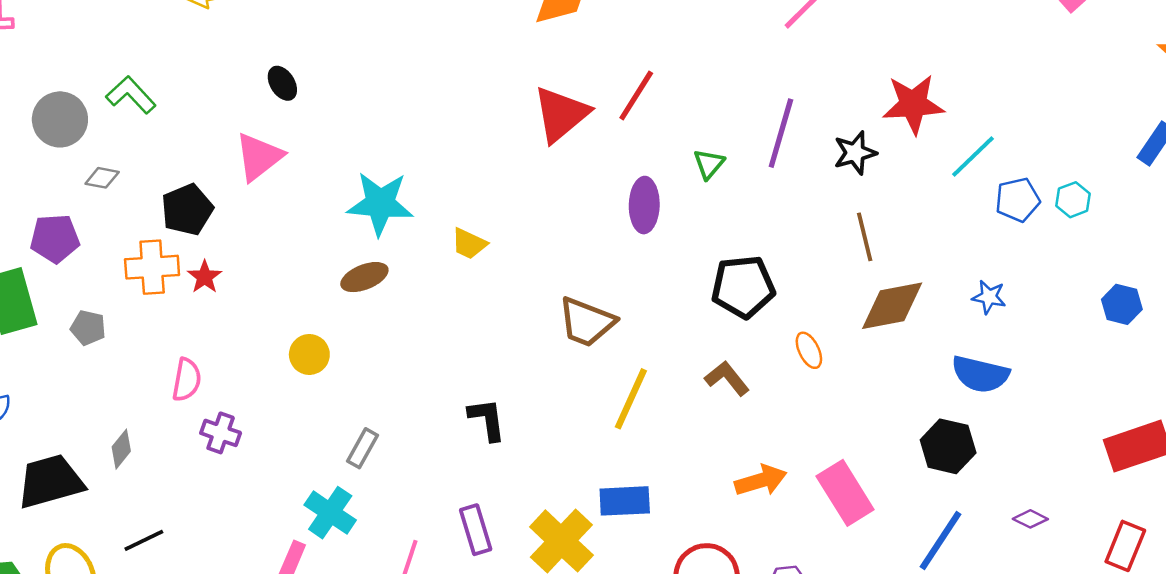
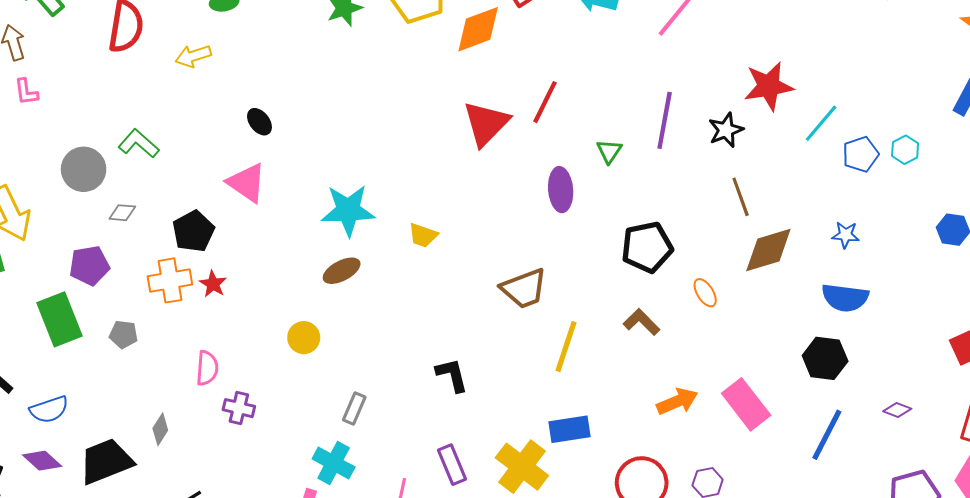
pink triangle: (259, 157) -> (247, 183), turned -42
brown trapezoid: (587, 322) -> (524, 288), turned -36

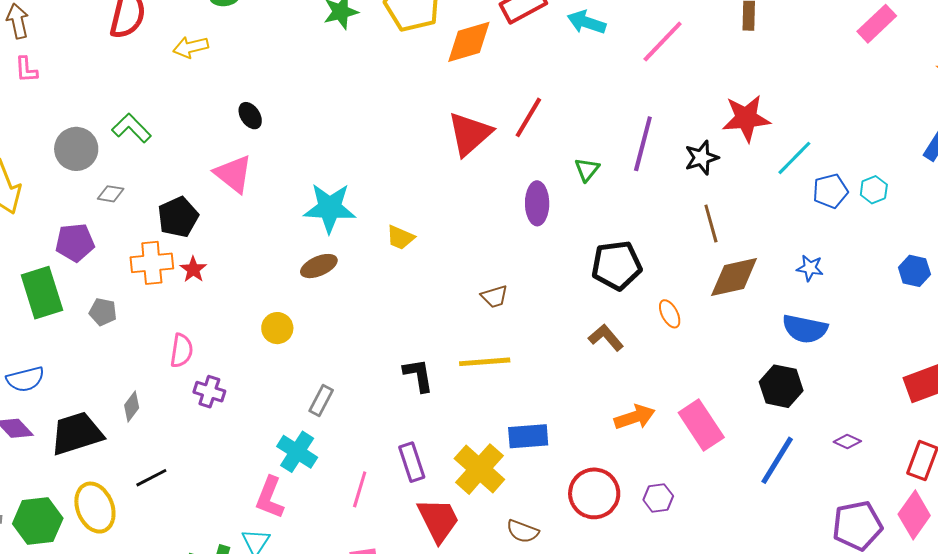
brown trapezoid: (524, 288) -> (494, 296), size x0.6
yellow line: (566, 347) -> (485, 362), moved, turned 63

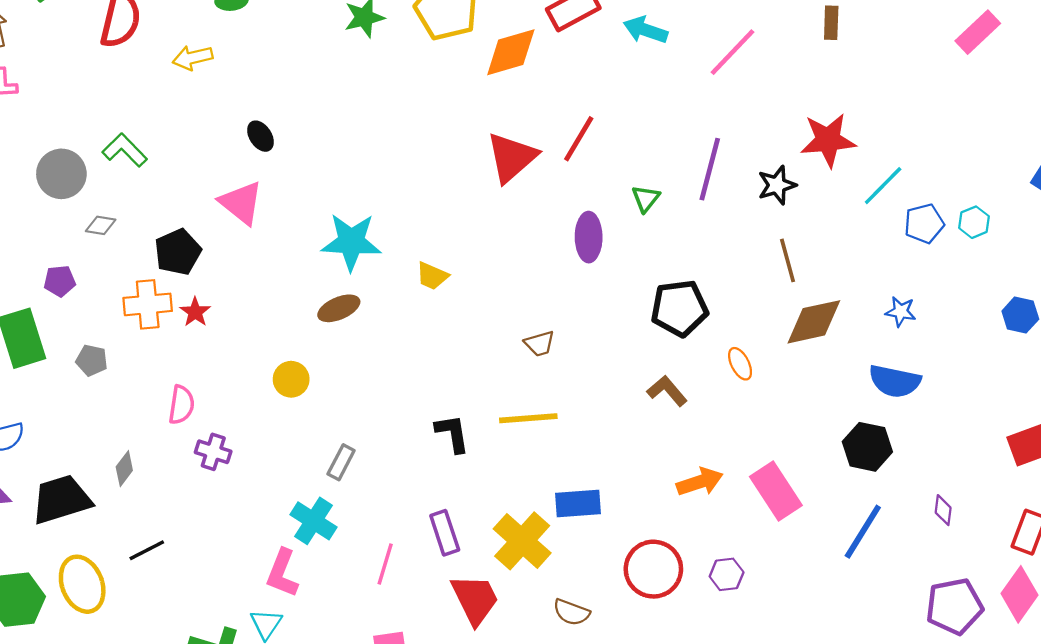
purple pentagon: (75, 243) -> (60, 281), size x0.7
purple diamond: (847, 441) -> (943, 510), turned 72

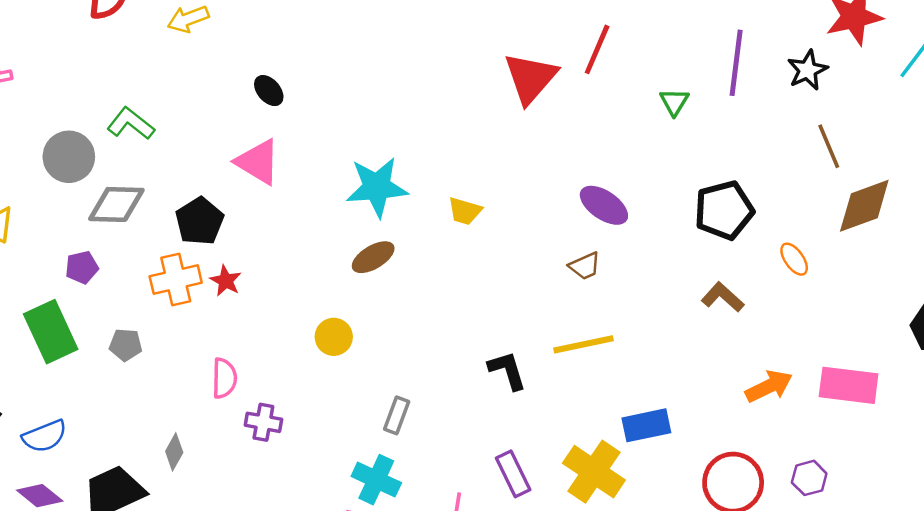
gray diamond: (101, 225) -> (116, 204), size x1.8
purple ellipse: (589, 237) -> (604, 205), moved, turned -48
pink rectangle: (776, 491) -> (849, 385), turned -42

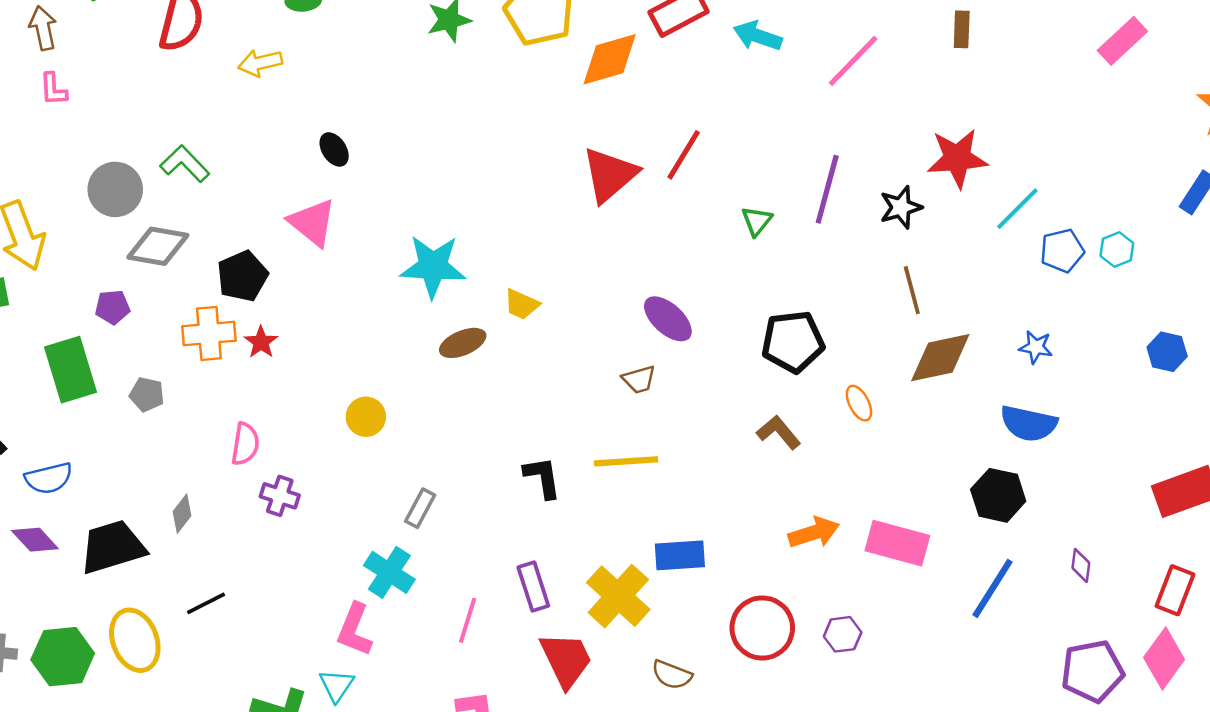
brown ellipse: (373, 257) -> (463, 343), moved

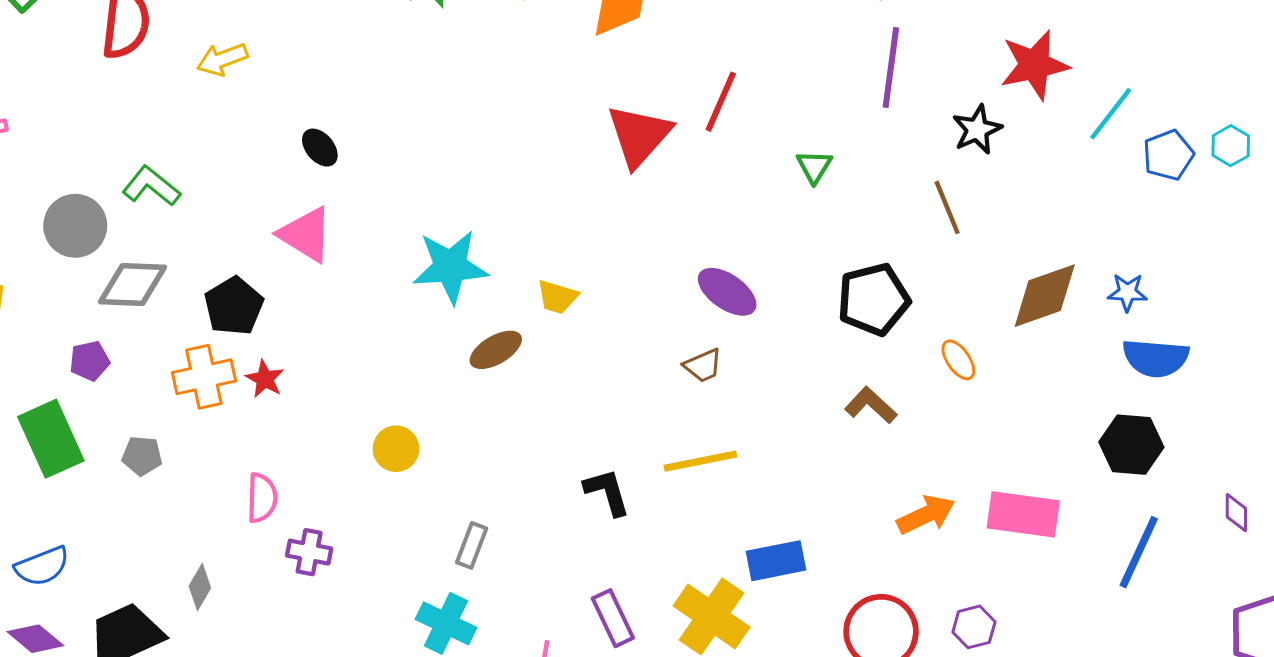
purple line: (827, 189) -> (891, 68), moved
brown line: (912, 290) -> (947, 207), moved
blue star: (1036, 347) -> (1127, 292), moved

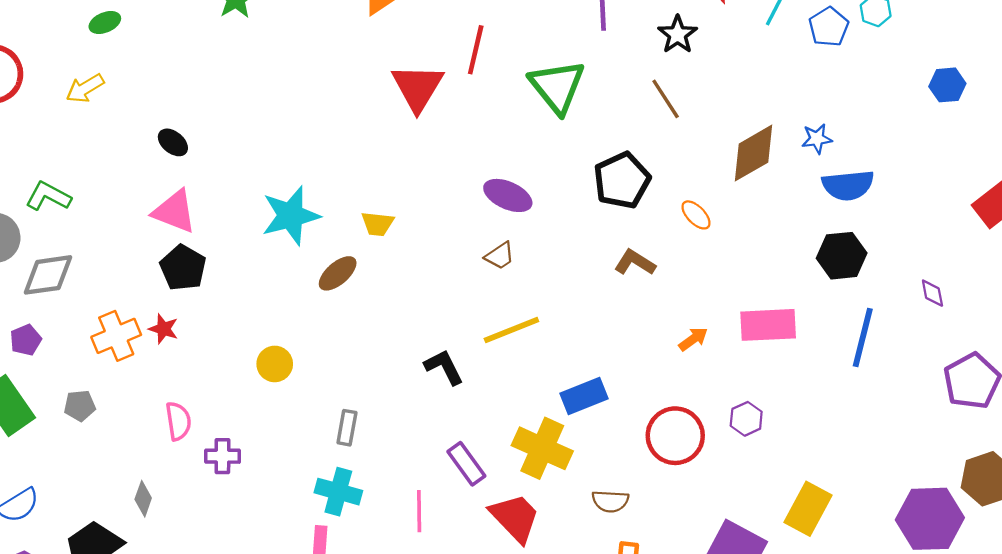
green triangle: (814, 167) -> (557, 86), size x2.0
black pentagon: (234, 306) -> (183, 268), moved
orange arrow: (926, 515) -> (693, 339), size x0.7

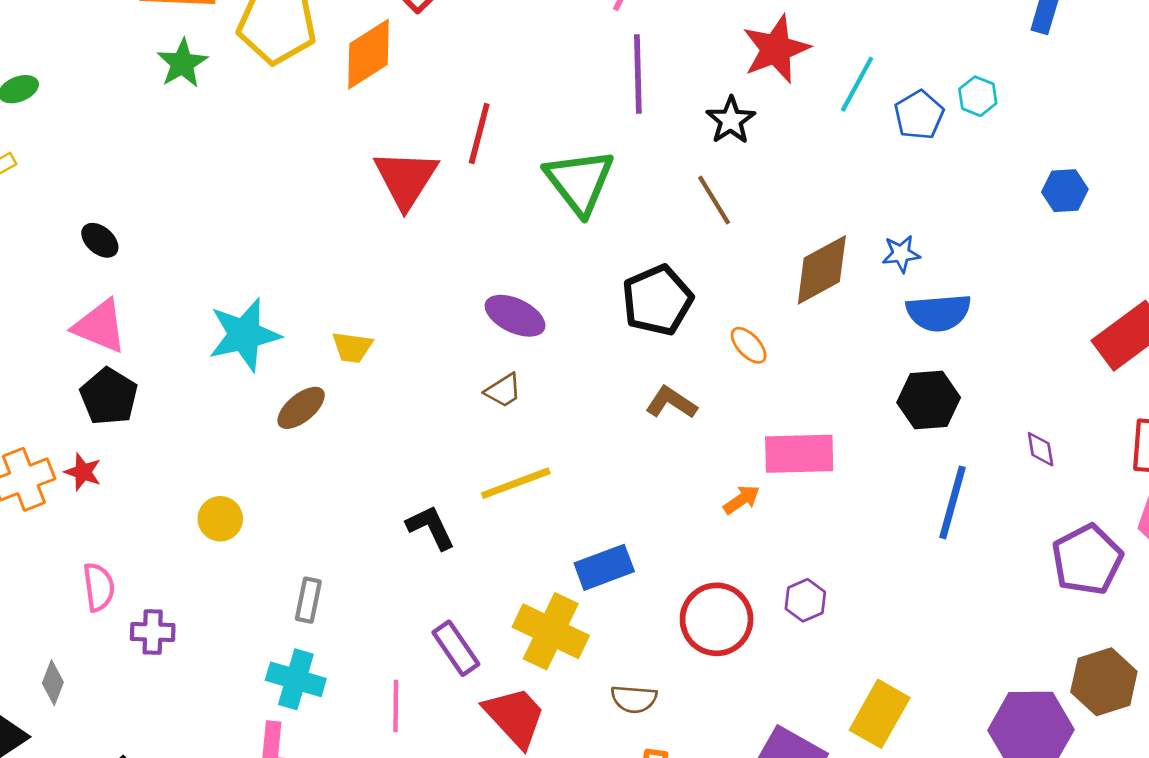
pink rectangle: (768, 325) -> (799, 454), moved

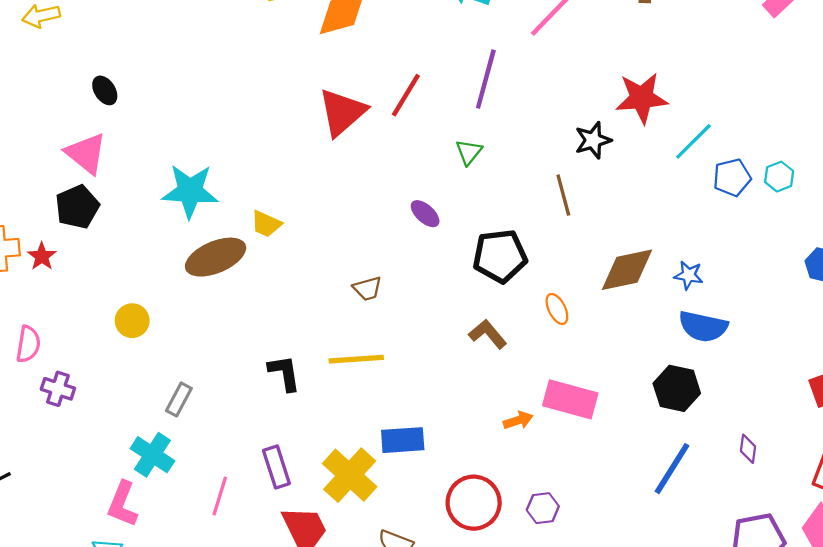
purple line: (638, 74) -> (486, 79), moved
green triangle: (579, 181) -> (469, 152), size x0.5
purple ellipse: (515, 316) -> (425, 214), moved, size x0.7
brown ellipse: (301, 408) -> (216, 257), size x1.5

